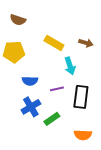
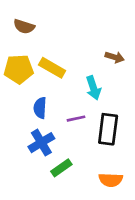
yellow rectangle: (54, 43) -> (52, 68), moved
blue semicircle: (30, 81) -> (40, 108), turned 91
green rectangle: (52, 119) -> (61, 168), moved

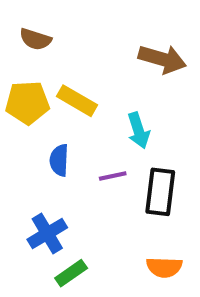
brown arrow: (115, 57) -> (162, 59), moved, size x1.6
blue cross: (41, 143) -> (47, 234), moved
green rectangle: (61, 168) -> (71, 273), moved

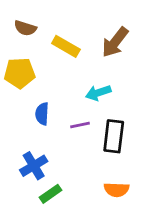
brown arrow: (162, 59) -> (115, 42), turned 112
yellow rectangle: (77, 101) -> (66, 46), moved
cyan arrow: (138, 130) -> (98, 93), turned 90

